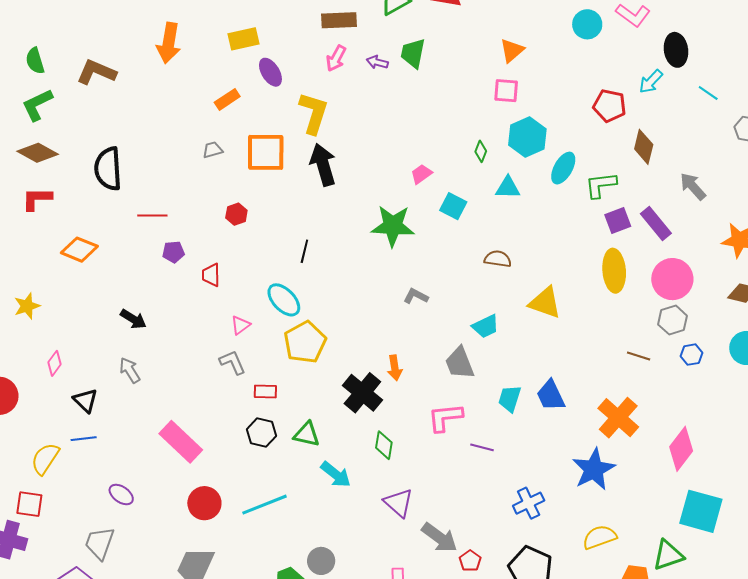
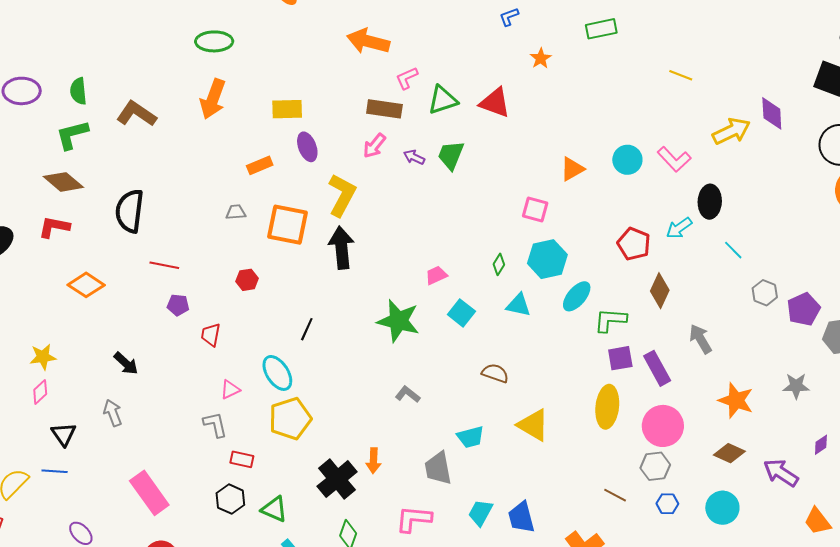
orange triangle: (512, 50) -> (572, 169), moved
yellow star: (27, 306) -> (43, 357), moved

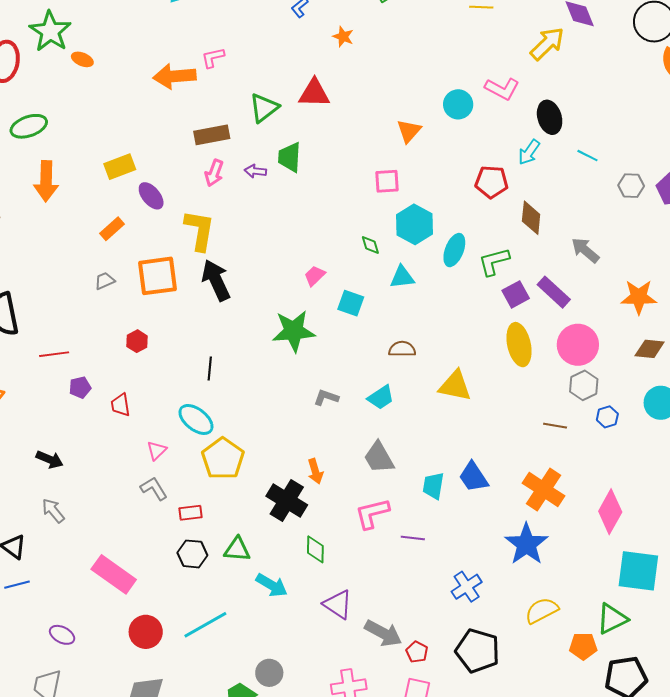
pink L-shape: (407, 78) -> (213, 58), moved, turned 30
green diamond: (499, 264) -> (370, 245), turned -30
cyan trapezoid: (471, 437) -> (381, 397), moved

